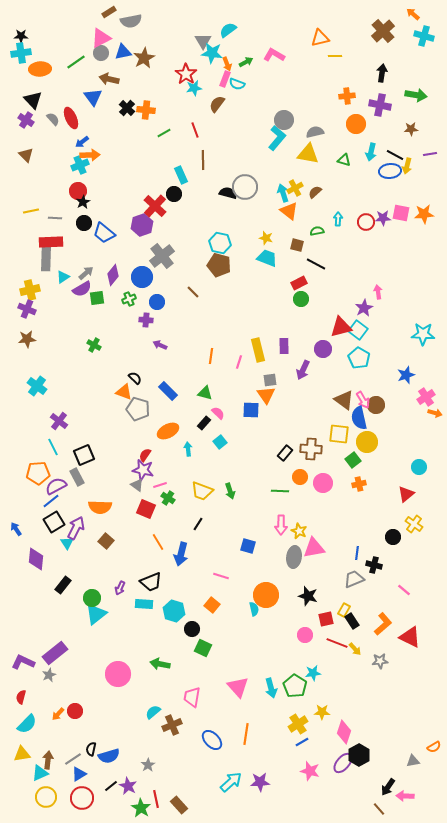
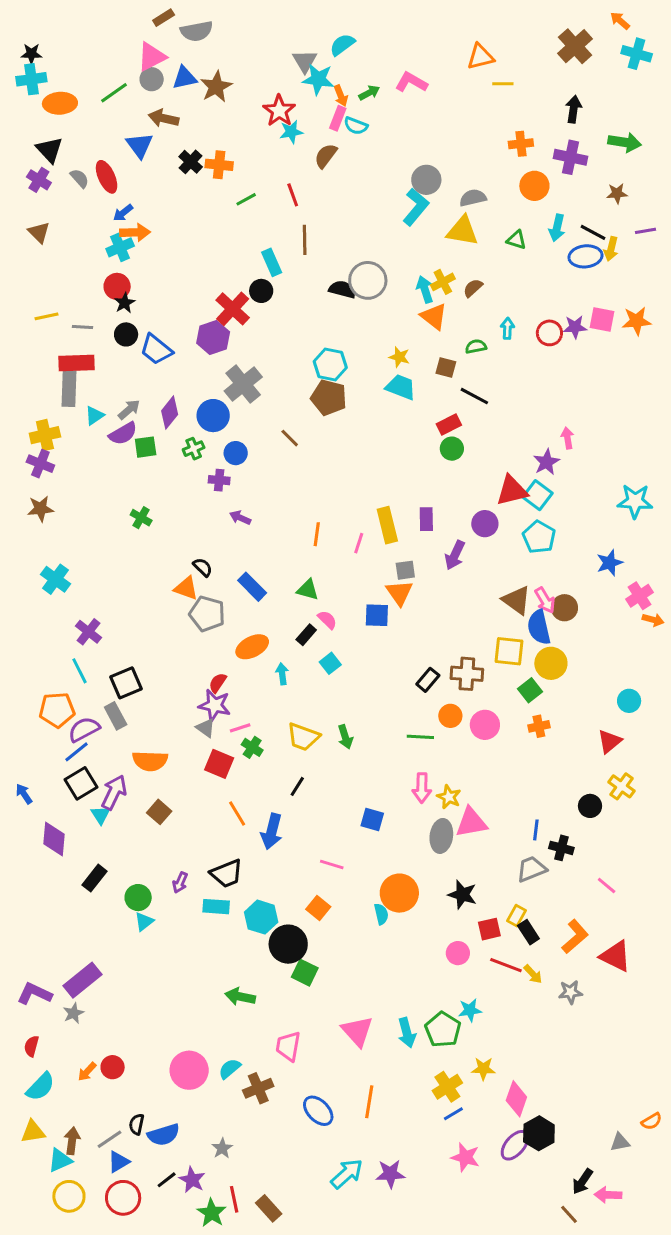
cyan triangle: (96, 614) -> (144, 922), size x0.6
black circle: (192, 629) -> (288, 944), size x1.6
pink circle: (118, 674) -> (189, 1070), moved

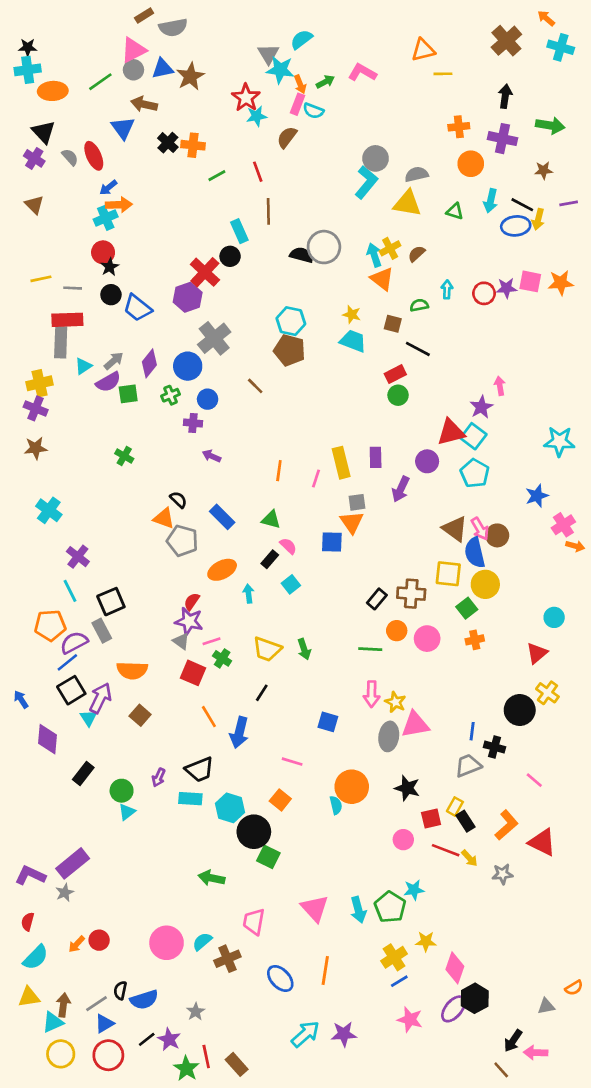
black circle: (590, 806) -> (520, 710), size x1.5

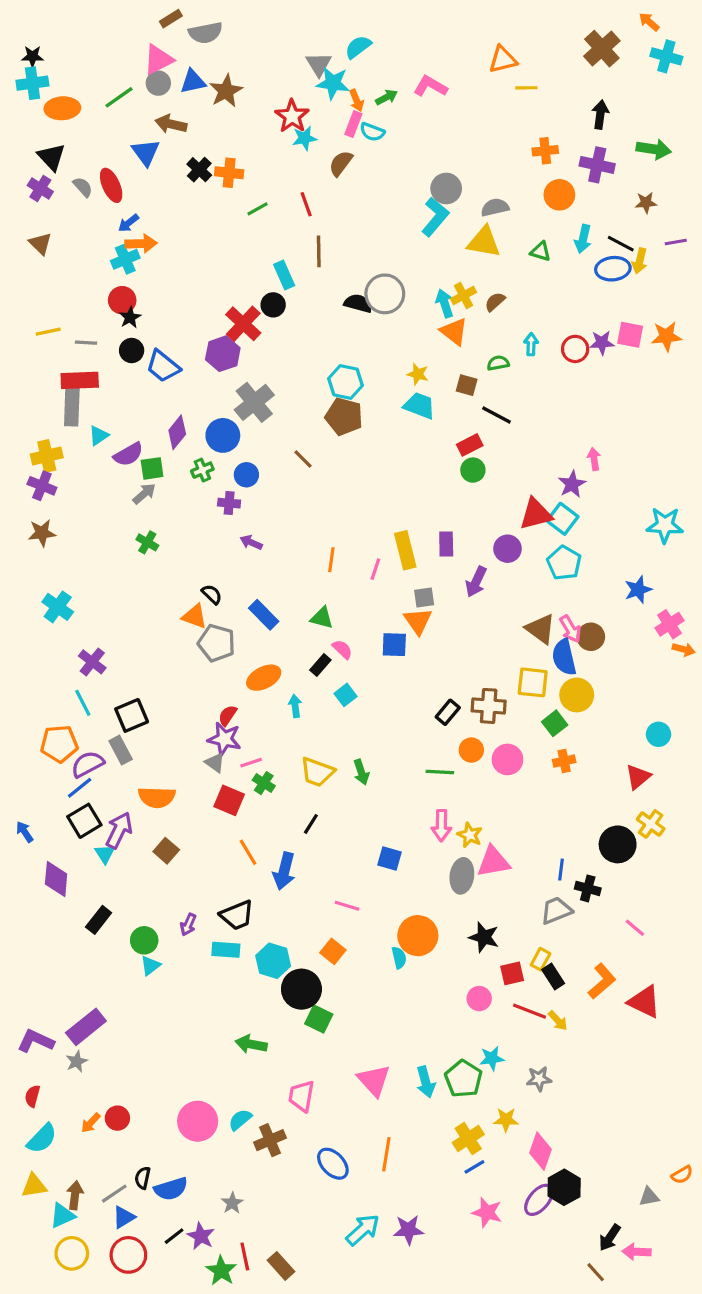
gray arrow: (114, 361) -> (144, 494), moved
gray star: (503, 874) -> (539, 1079), moved

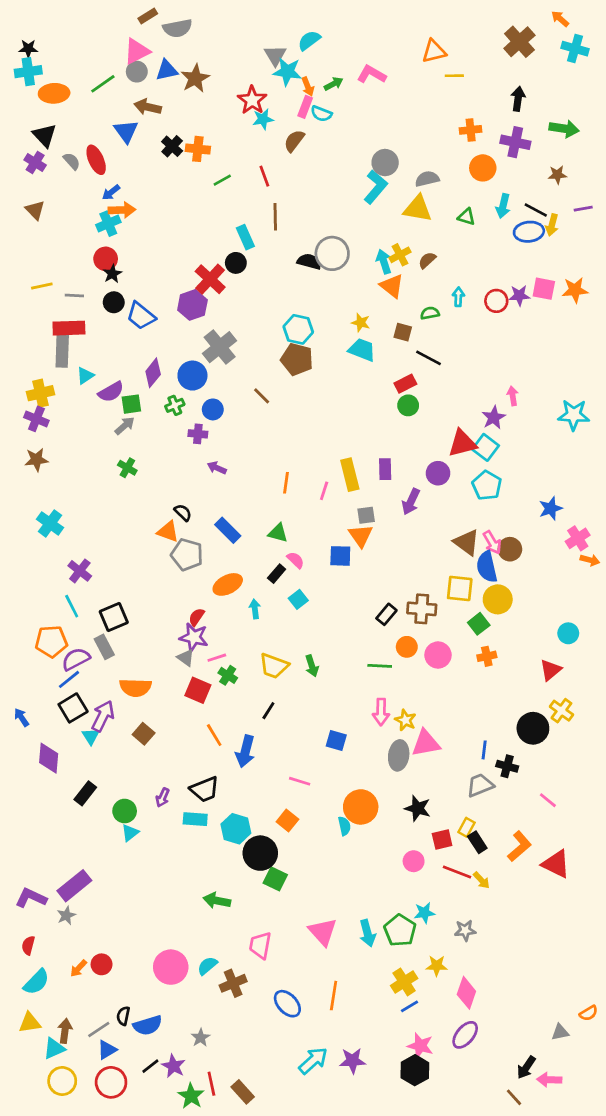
cyan star: (665, 525) -> (574, 415), moved
black hexagon: (564, 1187) -> (415, 1070), moved

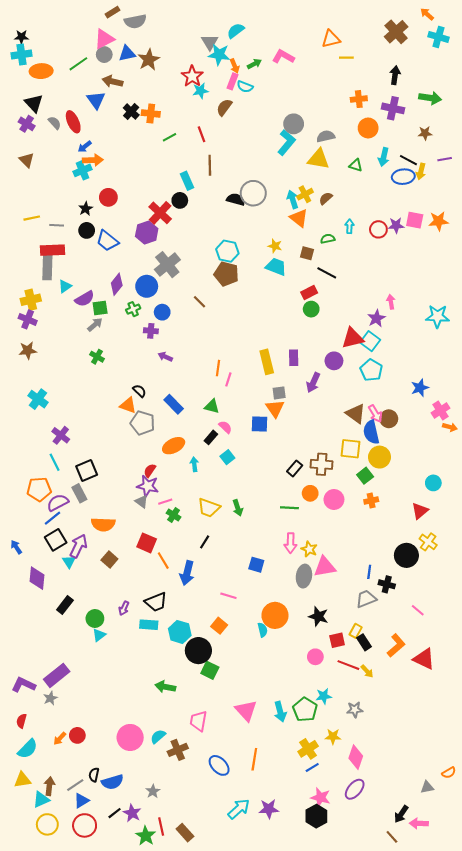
red circle: (106, 259) -> (108, 197), moved
pink line: (324, 491) -> (228, 379), moved
red square: (198, 690) -> (147, 543), moved

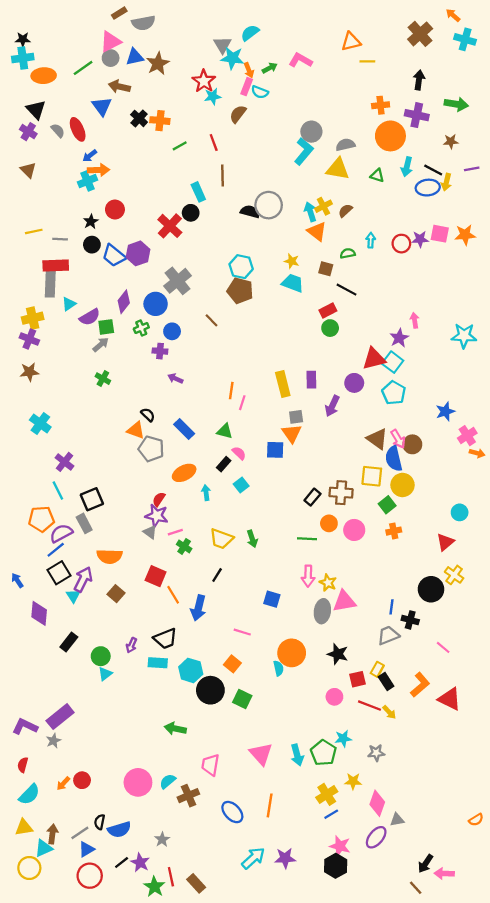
orange circle: (368, 128) -> (390, 136), size x1.4
purple hexagon: (147, 233) -> (138, 253), moved
green square: (210, 670) -> (242, 699), moved
gray triangle: (427, 787) -> (397, 820), moved
yellow circle: (47, 824) -> (29, 868), moved

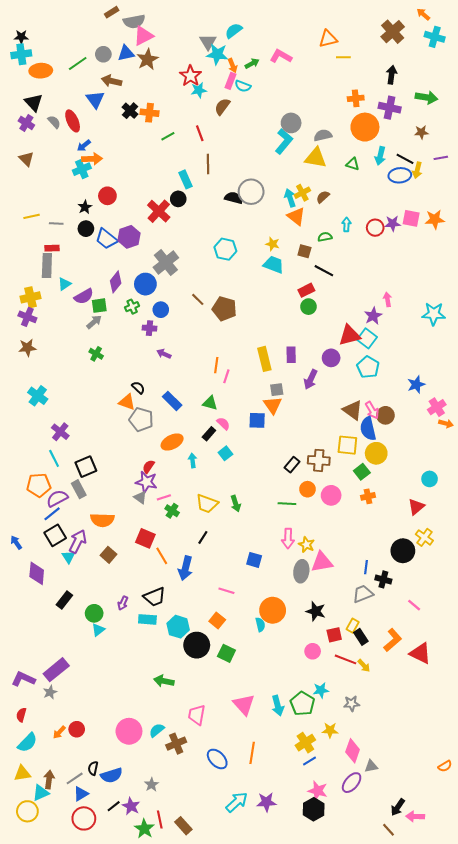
pink triangle: (111, 42) -> (143, 36), moved
red rectangle: (56, 265) -> (52, 248), size x0.6
brown pentagon: (240, 291) -> (224, 309), moved

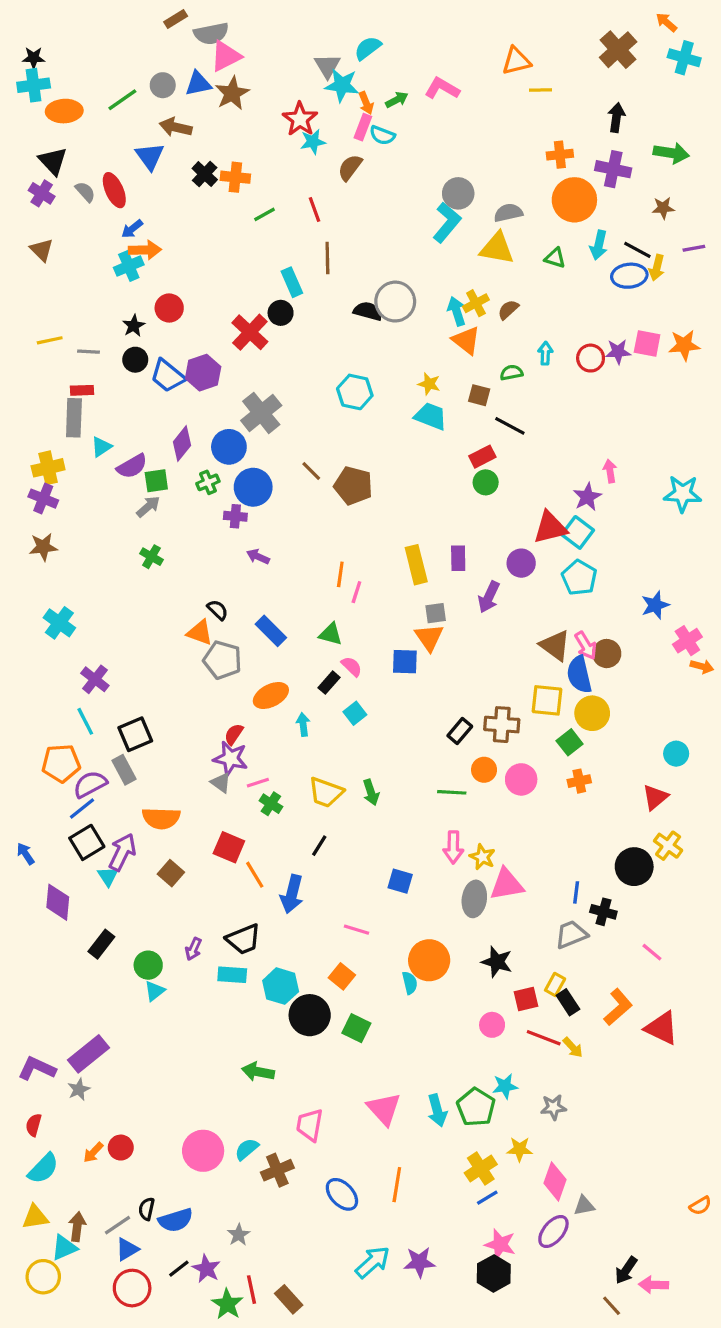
blue circle: (161, 310) -> (253, 487), size x1.5

